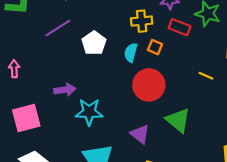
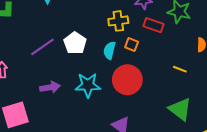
purple line: (58, 28) -> (42, 47), moved
cyan star: (89, 112) -> (88, 85), moved
green triangle: (178, 120) -> (180, 109), moved

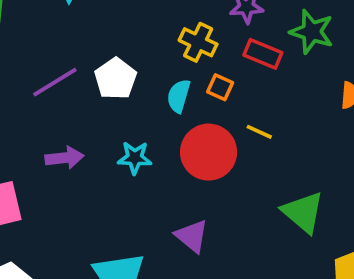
yellow cross: (118, 21) -> (198, 42), turned 30
yellow line: (180, 69) -> (259, 132), moved
cyan star: (88, 85) -> (135, 158), size x0.7

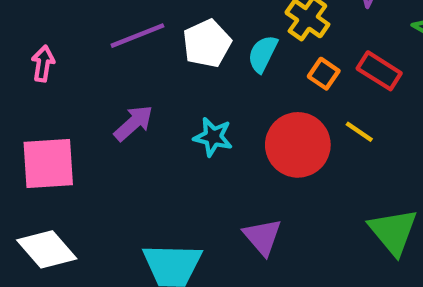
red rectangle: (263, 54) -> (379, 71), moved
cyan semicircle: (179, 96) -> (263, 54), moved
purple arrow: (64, 158) -> (133, 123), turned -45

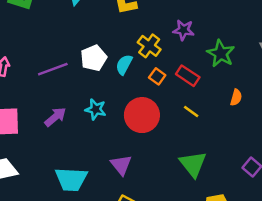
purple line: (137, 36) -> (53, 69), moved
purple arrow: (133, 123) -> (55, 117), moved
yellow line: (359, 132) -> (191, 111), moved

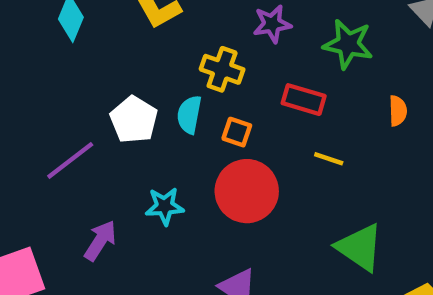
orange square: (157, 76) -> (237, 132), moved

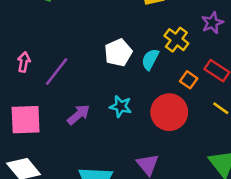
purple star: (272, 24) -> (212, 23), turned -30
orange square: (237, 132) -> (189, 80), moved
purple line: (70, 160) -> (57, 71), moved, turned -32

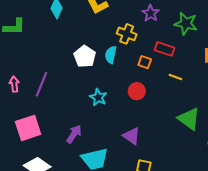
cyan star: (121, 106) -> (98, 97), turned 30
red circle: (169, 112) -> (137, 91), size x0.6
purple arrow: (79, 115) -> (74, 134), moved

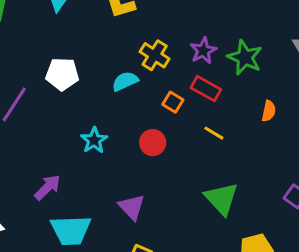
purple star: (151, 13) -> (203, 51), moved
cyan semicircle: (111, 55) -> (125, 81), turned 42
white pentagon: (85, 56) -> (62, 74), moved, turned 30

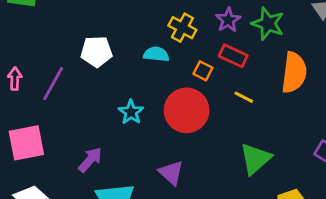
cyan semicircle: (125, 81) -> (156, 54), turned 35
orange semicircle: (269, 111) -> (294, 73), size x2.0
red circle: (153, 143) -> (187, 110), size x1.8
green triangle: (222, 199) -> (255, 159), turned 36

